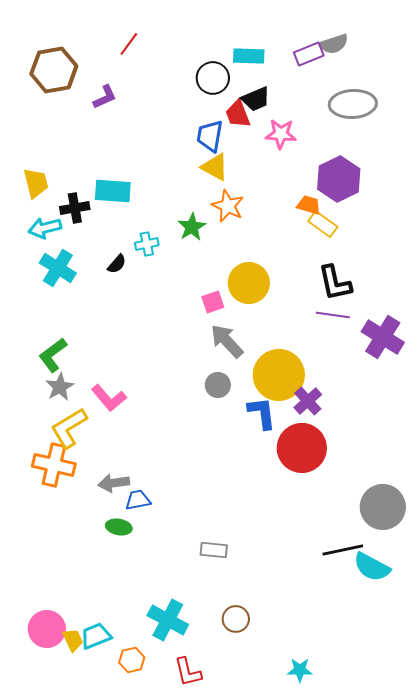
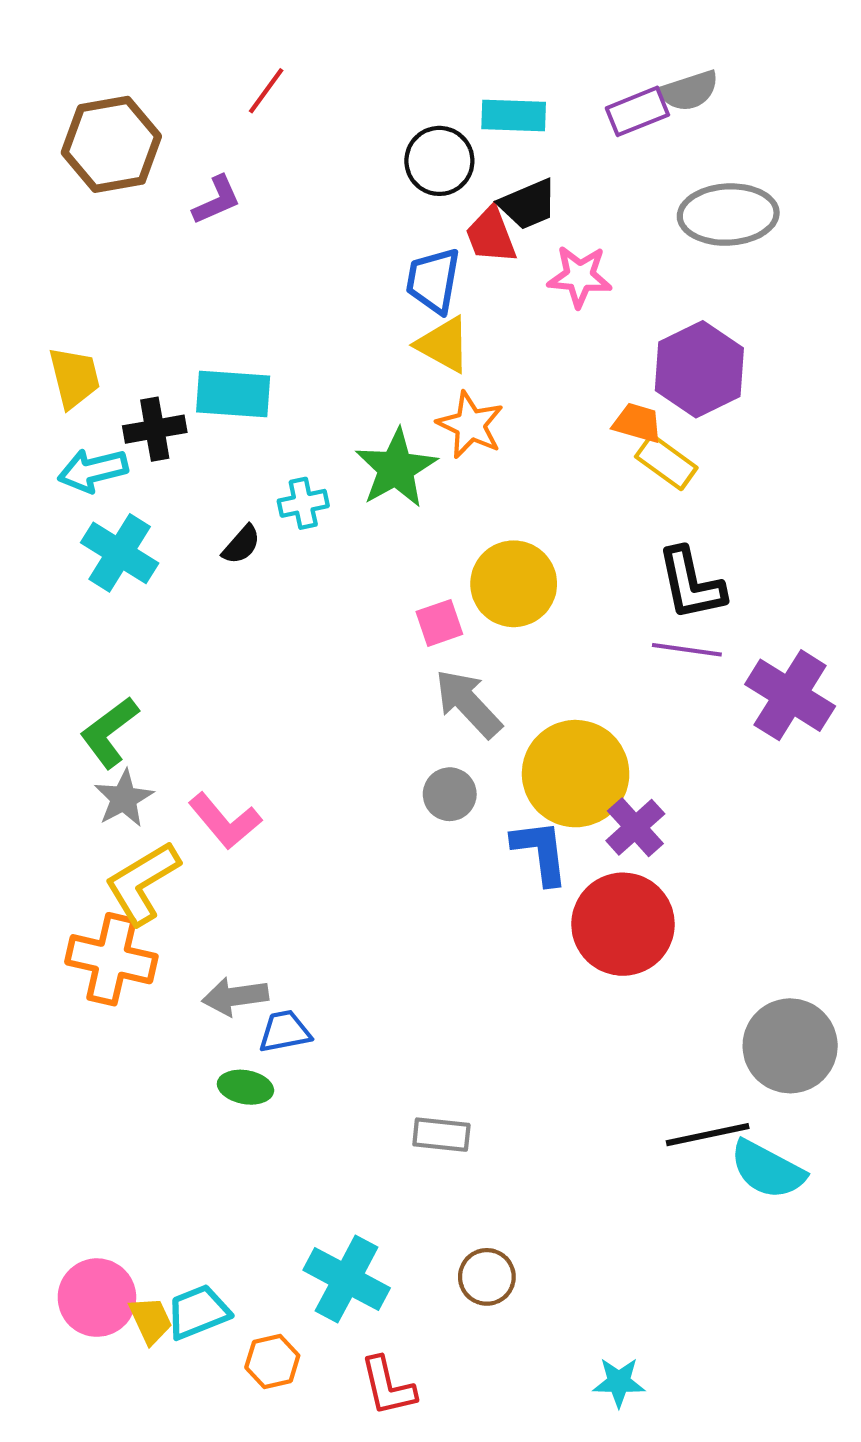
green star: (192, 227) -> (396, 468), size x1.4

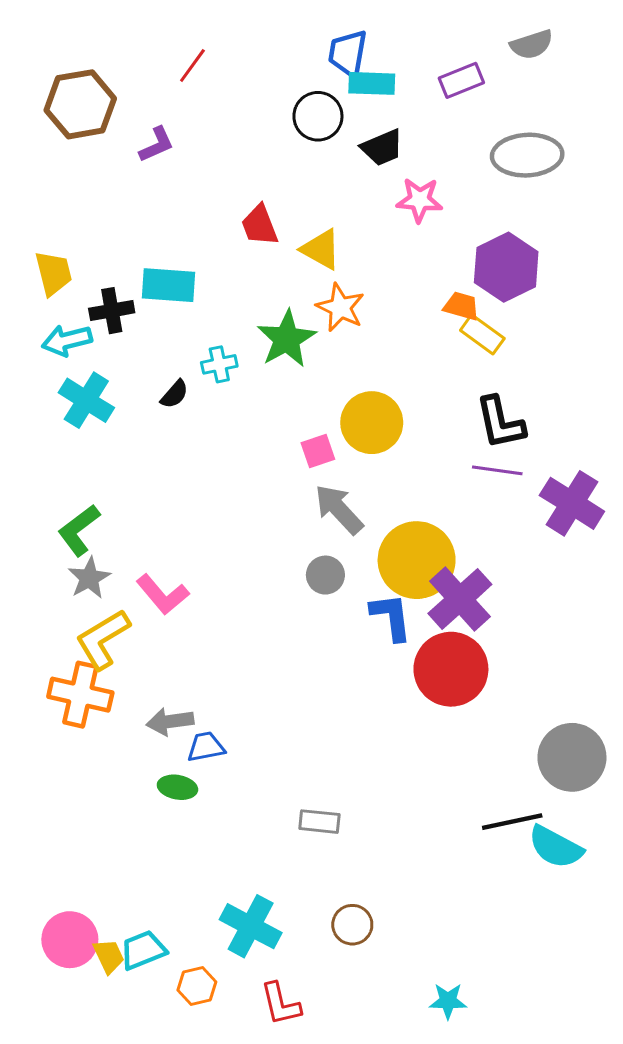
gray semicircle: (689, 91) -> (532, 45), moved
red trapezoid: (491, 235) -> (260, 225), moved
blue trapezoid: (433, 281) -> (348, 53), moved
purple cross: (635, 827) -> (460, 599), size x1.5

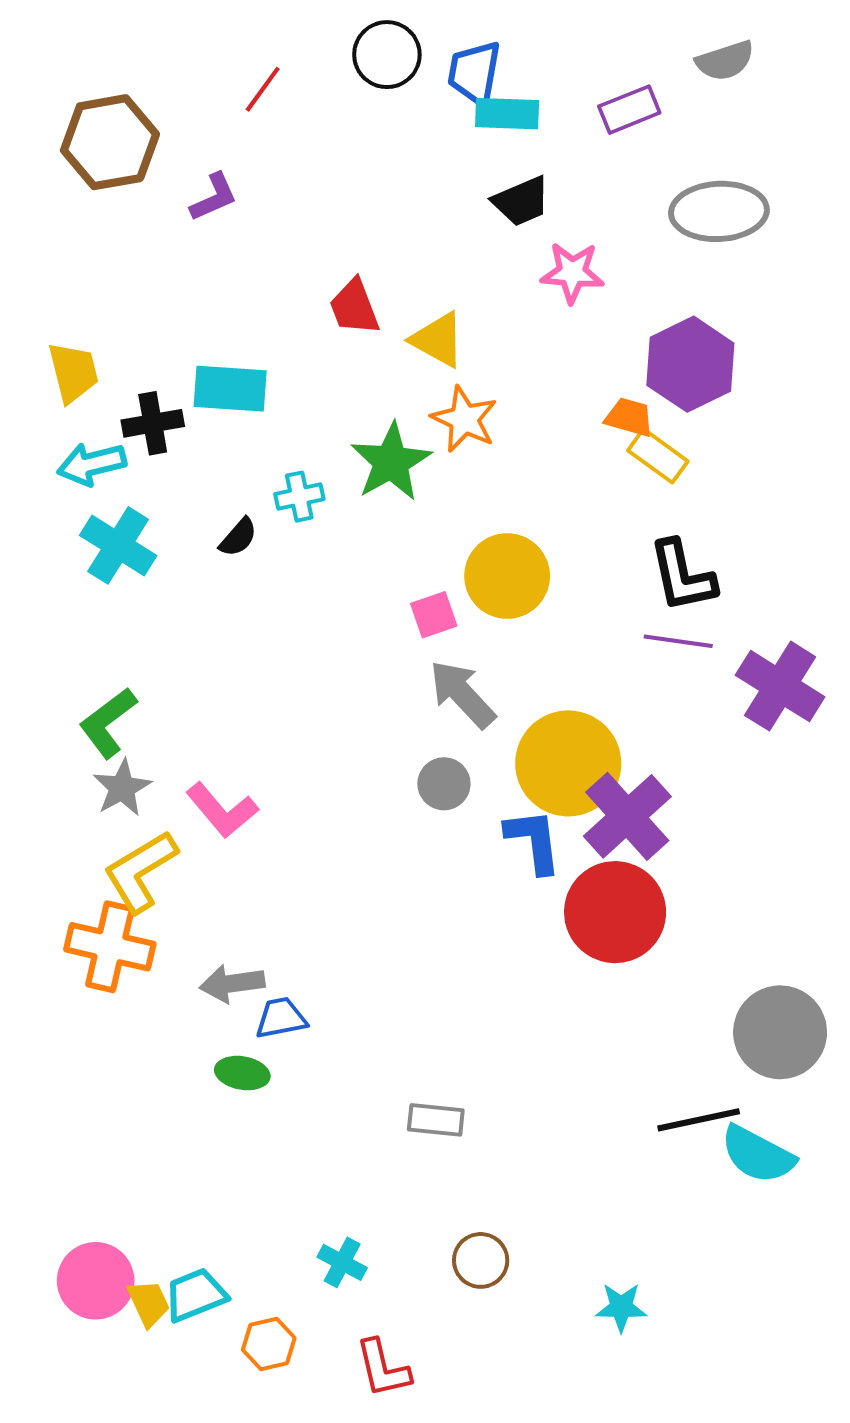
black circle: (318, 116) -> (387, 55), moved
cyan cross: (251, 926) -> (342, 1262), size x0.6
cyan star: (448, 1001) -> (621, 1307), moved

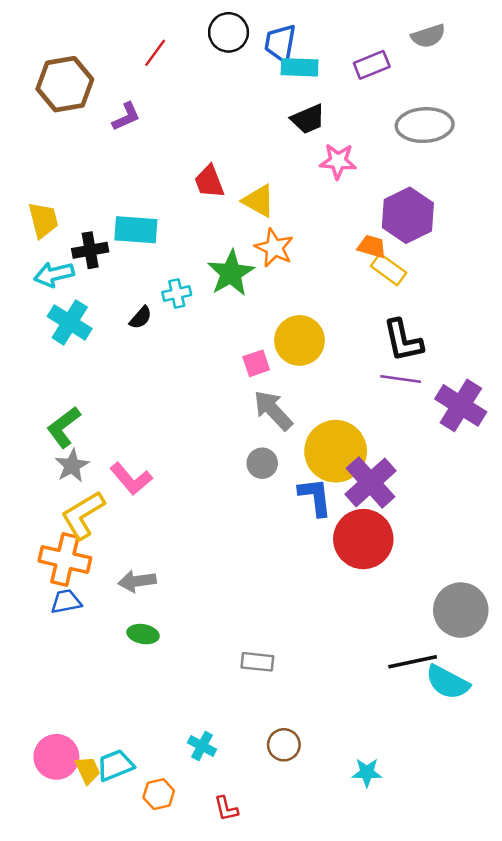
blue trapezoid: (281, 1018) -> (66, 602), moved
red L-shape: (383, 1368) -> (226, 809), size x0.7

